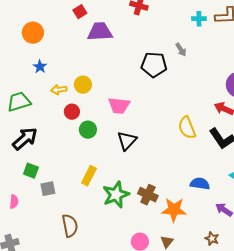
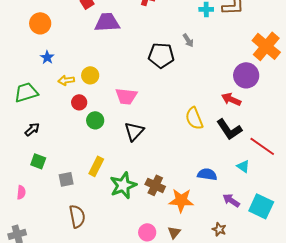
black arrow: (25, 139) -> (32, 129), size x0.6
gray square: (48, 189) -> (66, 179), moved

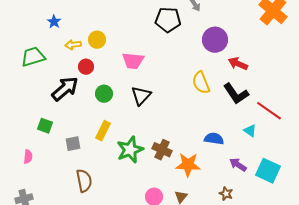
purple circle: (246, 75) -> (215, 40), moved
green circle: (95, 120) -> (104, 94), moved
black arrow: (32, 129) -> (65, 89), moved, size x1.8

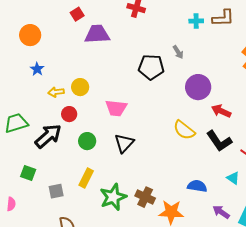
green trapezoid: (33, 57) -> (16, 123), moved
yellow semicircle: (201, 83) -> (184, 130), turned -30

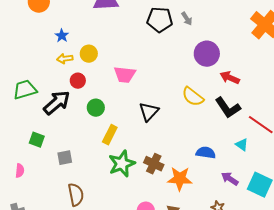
black pentagon: (151, 67) -> (160, 20), moved
blue star: (37, 69) -> (62, 36), moved
black triangle: (124, 143) -> (149, 112), moved
yellow rectangle: (86, 178) -> (110, 135), moved

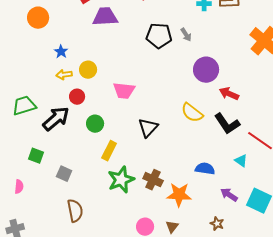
gray square: (65, 158) -> (64, 174), turned 35

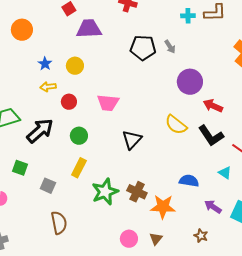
yellow circle: (88, 70) -> (75, 66), moved
red circle: (77, 97) -> (69, 102), moved
yellow rectangle: (109, 151) -> (79, 168), moved

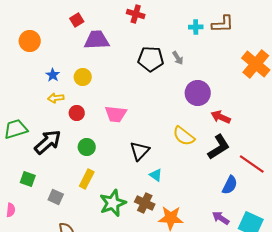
black L-shape: (211, 136) -> (219, 147), turned -88
cyan triangle: (225, 173) -> (156, 175), moved
blue semicircle: (189, 181) -> (230, 185), moved, turned 108

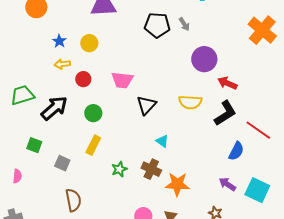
yellow semicircle: (184, 136) -> (190, 102), turned -35
black triangle: (140, 151) -> (146, 105), moved
green star: (113, 203) -> (119, 169), size x0.6

